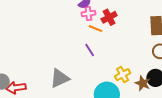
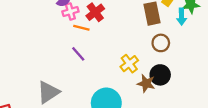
yellow cross: (123, 75) -> (129, 64), moved

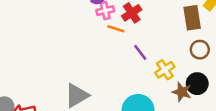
purple line: (78, 54) -> (140, 52), moved

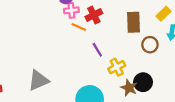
brown rectangle: (192, 18) -> (134, 22), moved
brown circle: (200, 50) -> (150, 45), moved

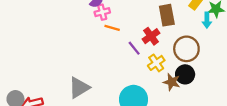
red cross: (94, 15) -> (151, 36), moved
brown circle: (150, 45) -> (186, 49), moved, size x1.5

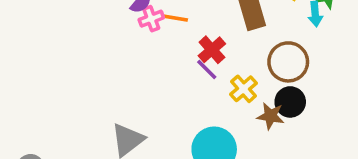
orange line: (112, 28) -> (176, 18), moved
red cross: (151, 36) -> (212, 50), moved

